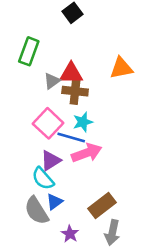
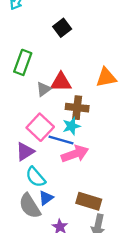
brown cross: (75, 91) -> (77, 108), moved
purple triangle: (51, 161) -> (25, 152), moved
brown rectangle: (102, 206) -> (89, 201), turned 55

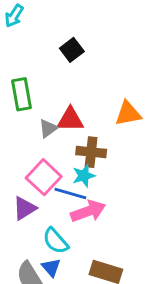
green rectangle: (23, 62) -> (21, 94), turned -30
cyan semicircle: (36, 177) -> (56, 241), moved
blue triangle: (46, 198) -> (51, 267), turned -35

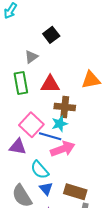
green rectangle: (21, 94) -> (21, 83), moved
gray triangle: (48, 128) -> (31, 57), moved
purple triangle: (24, 208) -> (18, 147), turned 42
blue triangle: (51, 267) -> (46, 189), moved

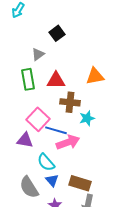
cyan star: (60, 124) -> (87, 118), moved

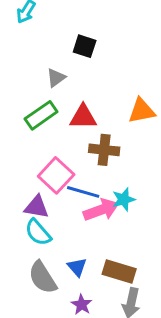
black square: (57, 33) -> (85, 46), turned -35
green rectangle: (28, 79) -> (41, 115), turned 65
cyan star: (87, 118) -> (124, 199), moved
cyan semicircle: (46, 162) -> (38, 232), moved

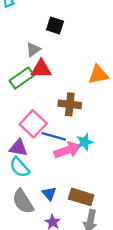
red triangle: (83, 117) -> (41, 69), moved

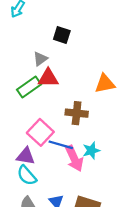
pink arrow: (67, 150) -> (74, 158), turned 85

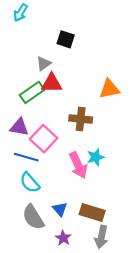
blue line: (61, 145) -> (26, 157), moved
purple triangle: (26, 156) -> (19, 127), moved

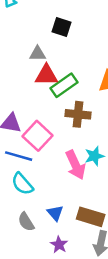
gray triangle: (44, 64) -> (38, 54), turned 35
green rectangle: (32, 92) -> (64, 85), moved
gray semicircle: (33, 217) -> (26, 222), size x0.7

